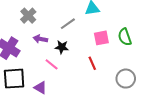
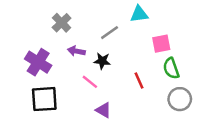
green semicircle: (125, 37) -> (171, 68), moved
pink square: (101, 38) -> (161, 44), moved
purple triangle: (40, 88) -> (103, 110), moved

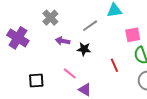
purple cross: (38, 62) -> (18, 38), moved
pink line: (90, 82) -> (70, 73), moved
black square: (44, 99) -> (36, 81), size x0.7

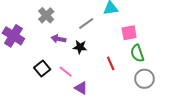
black square: (36, 81) -> (42, 69), moved, turned -35

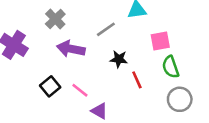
purple arrow: (59, 39) -> (71, 49), size x1.5
black star: (80, 47) -> (119, 59), moved

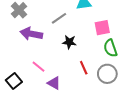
red line: (137, 80) -> (84, 68), moved
black square: (50, 86) -> (14, 81), moved
gray circle: (180, 99) -> (107, 74), moved

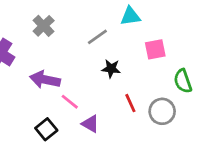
purple arrow: (31, 34) -> (45, 80), moved
green semicircle: (110, 48) -> (183, 81), moved
black square: (14, 81) -> (46, 129), moved

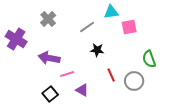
pink square: (155, 49) -> (129, 27), moved
pink line: (70, 102) -> (67, 74), turned -56

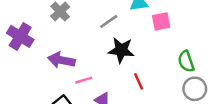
black star: (97, 50) -> (121, 50), size x1.5
gray circle: (134, 81) -> (195, 89), moved

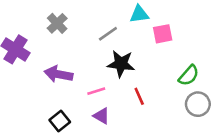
green semicircle: (186, 61) -> (189, 75), turned -120
pink line: (84, 80) -> (96, 91), moved

